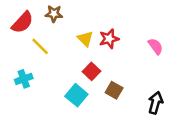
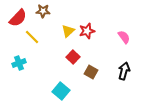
yellow triangle: (85, 39) -> (68, 31), turned 32
cyan square: (76, 95) -> (61, 91), moved
black arrow: (155, 103) -> (124, 71), moved

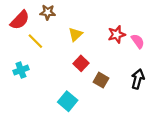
red star: (87, 31) -> (117, 34), moved

